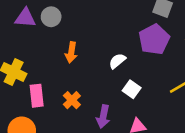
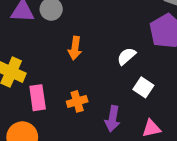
orange cross: (72, 100) -> (77, 101), turned 30

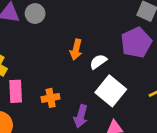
orange arrow: (75, 48) -> (76, 50), moved
white square: (143, 87) -> (111, 91), size x1.6

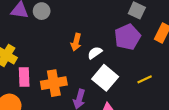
orange cross: (51, 98) -> (54, 83), size x1.6

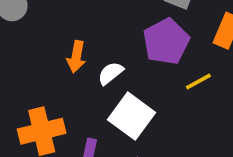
yellow line: (145, 79) -> (198, 81), moved

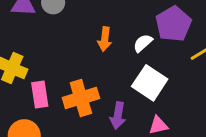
white semicircle: (111, 73) -> (143, 43), moved

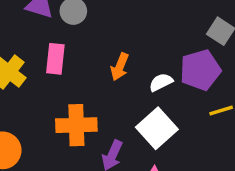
pink rectangle: (40, 94) -> (55, 59), moved

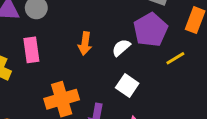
white square: (157, 128) -> (127, 85), size x0.7

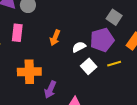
white square: (127, 85) -> (89, 66), moved

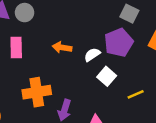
orange arrow: (55, 38) -> (62, 47), turned 84
yellow line: (114, 64) -> (136, 94), moved

